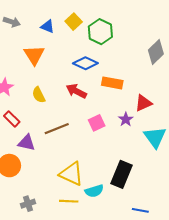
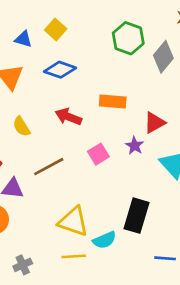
green hexagon: (100, 32) -> (128, 38), moved
blue diamond: (85, 63) -> (60, 70), moved

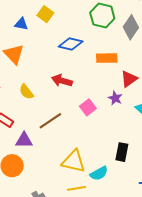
blue diamond: (60, 70) -> (71, 44), moved
orange rectangle: (113, 102) -> (107, 58), moved
black rectangle: (137, 216) -> (122, 152), size x0.7

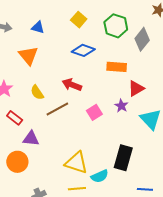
yellow square: (45, 14) -> (79, 20), moved
brown line: (50, 121) -> (57, 109), moved
black rectangle: (122, 152) -> (123, 158), size x1.4

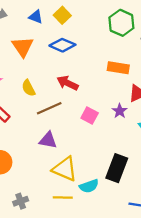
yellow square: (79, 20) -> (62, 15), moved
blue diamond: (83, 50) -> (62, 45), moved
pink square: (94, 112) -> (90, 115), turned -35
purple triangle: (31, 139) -> (48, 140), moved

